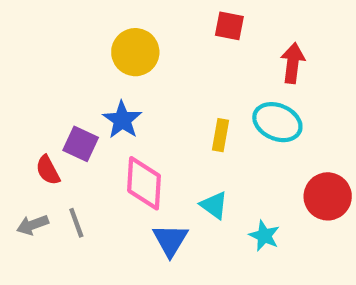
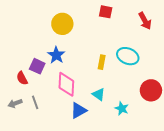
red arrow: (293, 63) -> (145, 21), moved, turned 144
blue triangle: (170, 240) -> (78, 110), turned 30

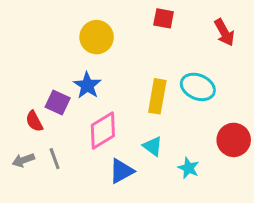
yellow rectangle: (102, 62) -> (157, 96), size x1.5
pink diamond: (66, 84) -> (103, 131), turned 55

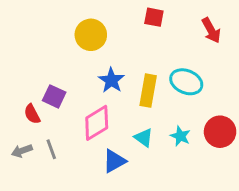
blue star: (87, 85) -> (111, 80), moved
cyan star: (188, 168) -> (180, 136), moved

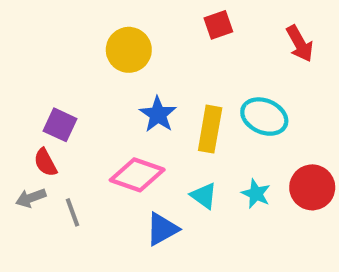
red square: (154, 17) -> (218, 25), turned -30
purple square: (54, 96) -> (60, 125), moved
pink diamond: (97, 123) -> (137, 175), turned 51
gray arrow: (22, 151) -> (31, 198), moved

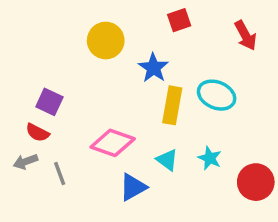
blue star: (158, 114) -> (153, 68), moved
red semicircle: (45, 162) -> (37, 133), turned -35
red circle: (312, 187) -> (256, 182), moved

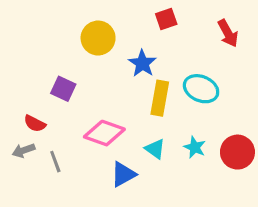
purple square: (49, 102) -> (63, 89), moved
red circle: (256, 182) -> (237, 152), moved

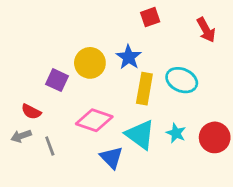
yellow circle: (98, 38) -> (90, 63), moved
cyan triangle: (155, 149) -> (140, 135), size x1.6
blue triangle: (123, 174) -> (111, 158), turned -45

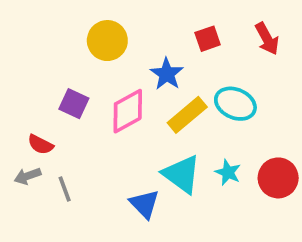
red square: (150, 17) -> (208, 39), moved
yellow circle: (90, 63) -> (107, 41), moved
yellow rectangle: (144, 89) -> (187, 115), turned 40
pink diamond: (94, 120) -> (128, 111), moved, turned -48

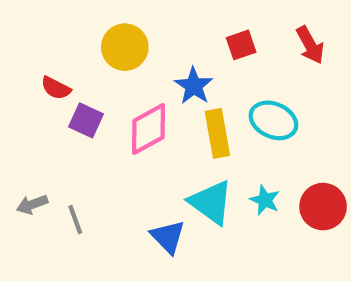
yellow rectangle: (187, 115) -> (217, 133), turned -60
red semicircle: (40, 145) -> (56, 88), moved

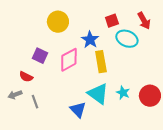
red semicircle: (56, 88) -> (26, 77), moved
cyan ellipse: (273, 120) -> (127, 39), moved

